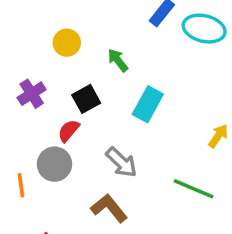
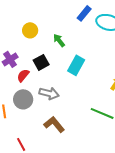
red semicircle: (69, 131) -> (23, 75), moved
gray arrow: (121, 162) -> (49, 93), moved, turned -30

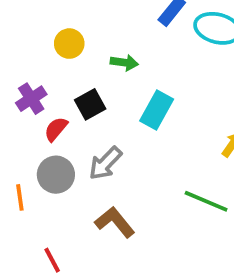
green arrow: (59, 40) -> (124, 63), turned 136
gray arrow: (49, 93) -> (105, 163), turned 120

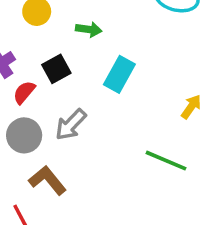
brown L-shape: (115, 222) -> (47, 180), moved

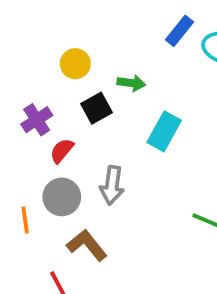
black square: (56, 69) -> (97, 108), moved
gray arrow: (71, 125) -> (112, 185), turned -36

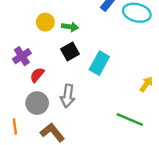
green arrow: (131, 83) -> (70, 27), moved
black square: (97, 108) -> (70, 51), moved
orange line: (25, 220) -> (15, 126), moved

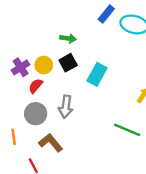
yellow circle: (45, 22) -> (44, 65), moved

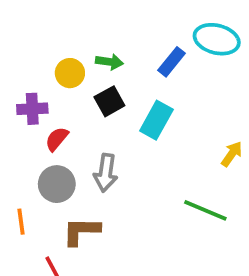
blue rectangle: (106, 14) -> (172, 62), moved
yellow circle: (44, 65) -> (70, 73), moved
purple cross: (21, 67) -> (32, 109), turned 30
brown L-shape: (51, 143) -> (81, 231), turned -50

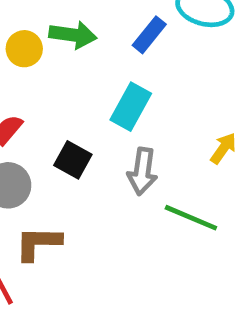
green arrow: (109, 62) -> (73, 35), size x1.4
black square: (109, 101) -> (73, 160), moved, turned -32
gray arrow: (106, 173) -> (142, 171), moved

